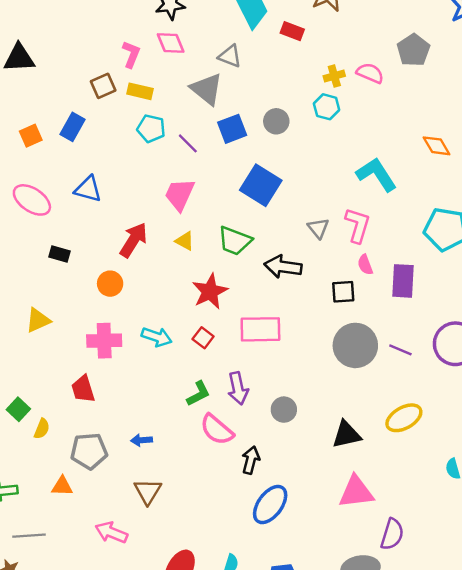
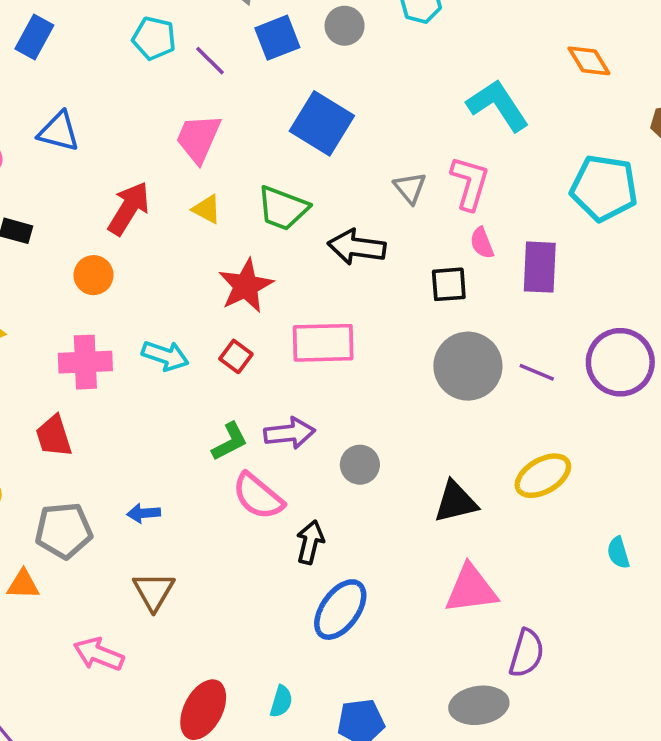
purple arrow: (238, 388) -> (290, 433), turned -84

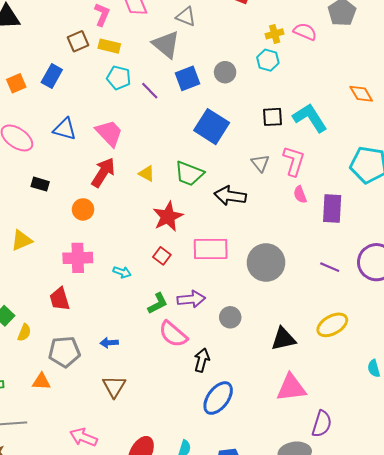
pink trapezoid: (198, 138) -> (109, 133), moved, turned 112
black square: (449, 284) -> (273, 117), moved
cyan arrow: (165, 356) -> (122, 272), moved, size x0.7
gray circle: (468, 366) -> (266, 263), moved
pink arrow: (99, 654) -> (84, 437), moved

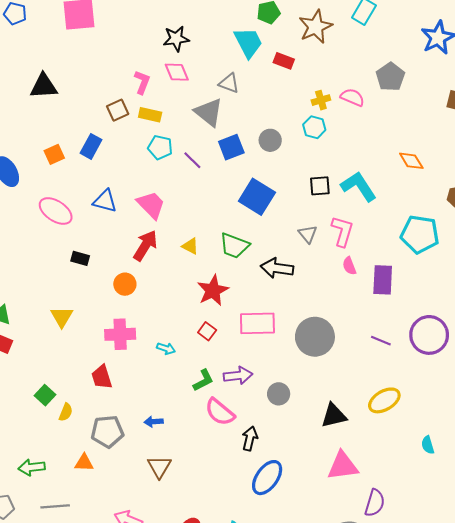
yellow triangle: (22, 240) -> (62, 317), turned -35

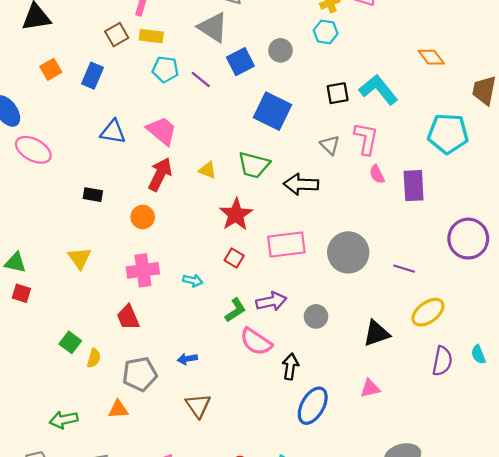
orange square: (54, 154) -> (51, 69), moved
pink ellipse: (56, 211) -> (33, 150), moved
purple line: (381, 341) -> (404, 269), moved
pink triangle: (343, 466) -> (370, 388), moved, size x0.6
purple semicircle: (375, 503) -> (442, 361), moved

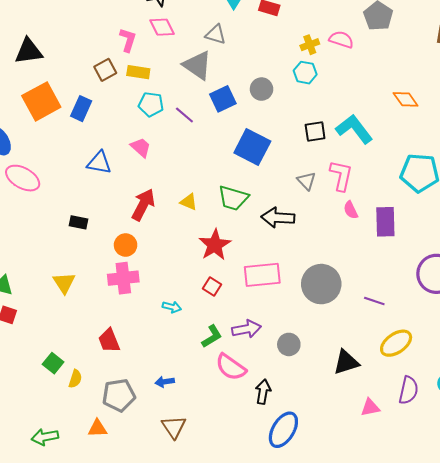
orange square: (51, 69) -> (41, 101), size x1.8
pink trapezoid: (162, 131) -> (141, 147), moved, size x0.7
pink cross: (143, 270) -> (123, 278), moved
pink triangle: (370, 388) -> (370, 407), moved

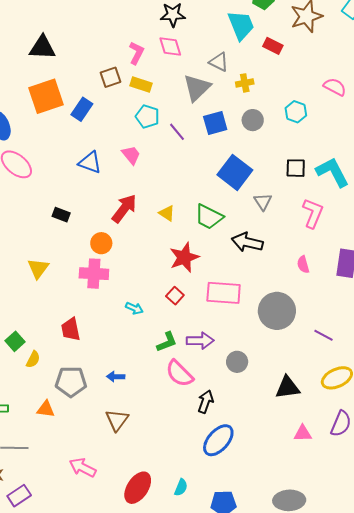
yellow cross: (310, 45) -> (245, 83), moved
gray triangle: (197, 65) -> (197, 88), turned 32
gray triangle: (306, 181) -> (263, 202), moved
pink semicircle: (351, 210) -> (303, 264), moved

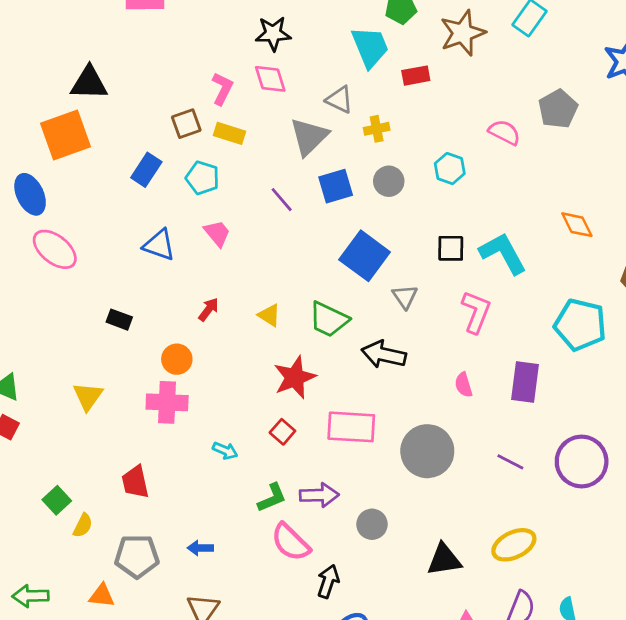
red rectangle: (273, 46) -> (416, 76), turned -36
orange square: (46, 96) -> (66, 135), moved
cyan pentagon: (147, 117) -> (203, 178), moved
red arrow: (124, 209) -> (209, 309), size x0.6
purple line: (324, 335) -> (510, 462), moved

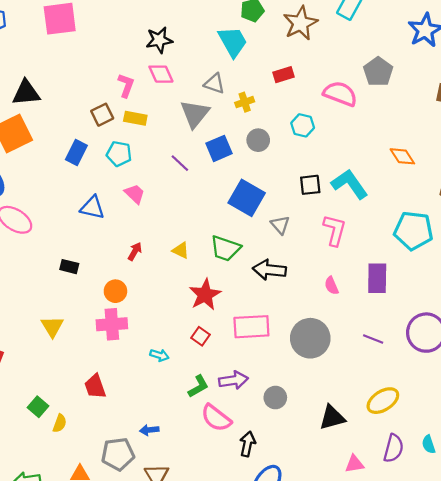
red rectangle: (416, 76) -> (283, 75), moved
pink semicircle: (504, 132) -> (340, 94), size x1.4
gray pentagon: (137, 556) -> (118, 454), moved

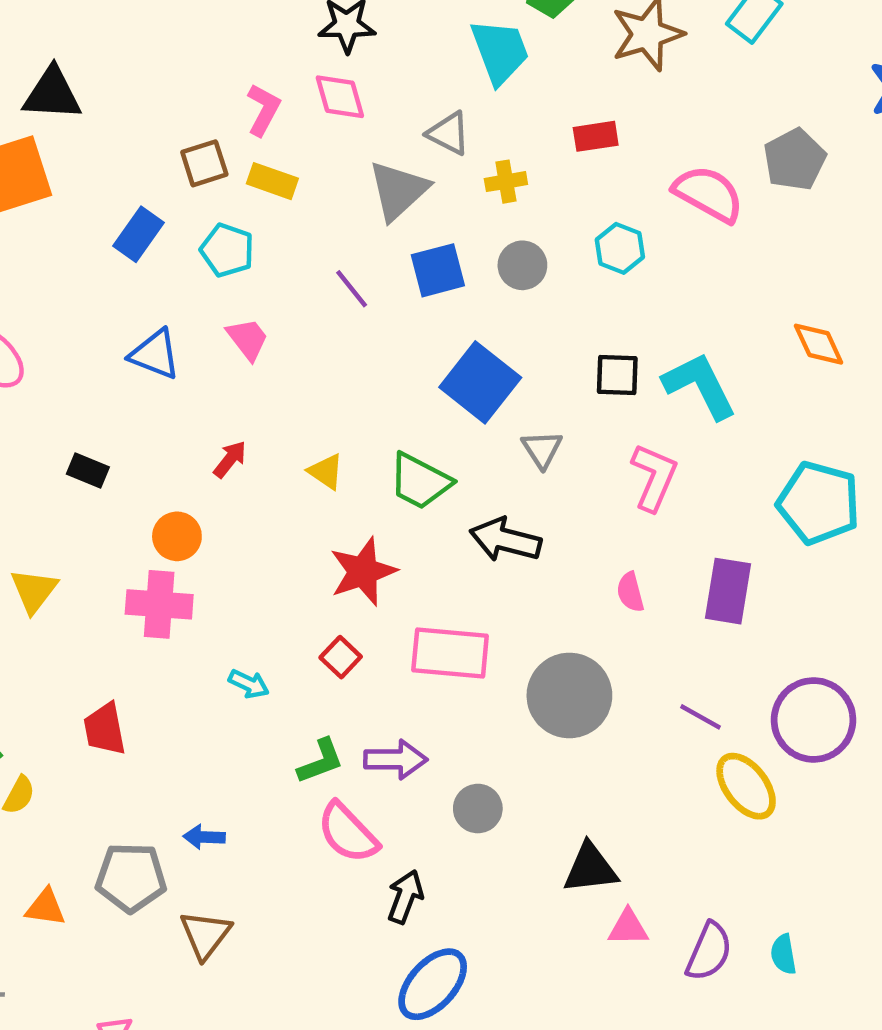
yellow ellipse: (383, 401) -> (746, 786), moved, turned 76
pink triangle: (354, 464) -> (628, 928), moved

